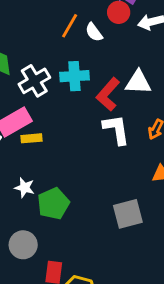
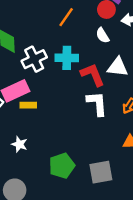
white semicircle: (94, 32) -> (103, 35), moved
red L-shape: (108, 94) -> (93, 75), turned 112
green pentagon: (53, 204) -> (62, 166), moved

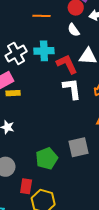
orange line: (66, 17) -> (42, 16), turned 60
green pentagon: (62, 166) -> (47, 158), moved

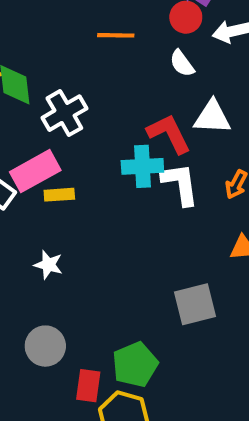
cyan cross: (44, 51) -> (142, 166), moved
green pentagon: (47, 158) -> (135, 365), moved

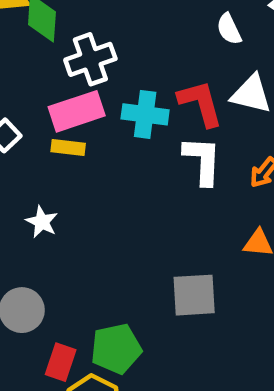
cyan cross: (142, 166) -> (145, 114), moved
pink rectangle: (35, 171) -> (77, 111), moved

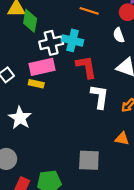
red L-shape: (200, 103) -> (86, 67), moved
cyan cross: (145, 114) -> (73, 40), moved
white star: (42, 222) -> (20, 118), size x1.5

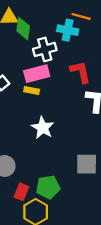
cyan cross: (73, 40) -> (68, 30), moved
white star: (20, 118) -> (43, 128), moved

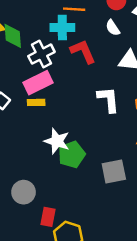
red L-shape: (80, 72) -> (83, 51), moved
green pentagon: (48, 187) -> (72, 154), moved

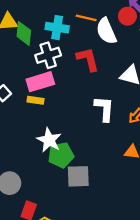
cyan cross: (62, 28) -> (57, 28), moved
white semicircle: (113, 28) -> (106, 31), moved, size x1.6
gray square: (114, 171) -> (78, 176), moved

